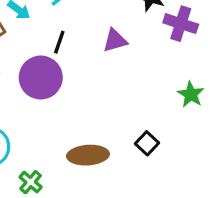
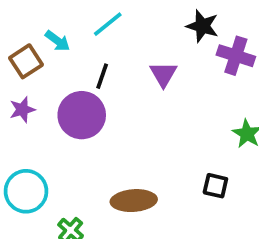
purple triangle: (115, 40) -> (163, 74), turned -44
black square: (147, 143) -> (215, 186), moved, turned -30

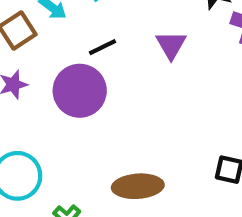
black line: (102, 76) -> (103, 47), turned 45

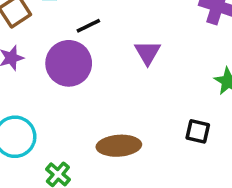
purple triangle: (171, 45) -> (148, 53), moved

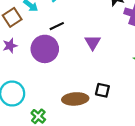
black square: (198, 131) -> (102, 90), moved

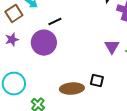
purple triangle: (93, 42) -> (112, 47), moved

